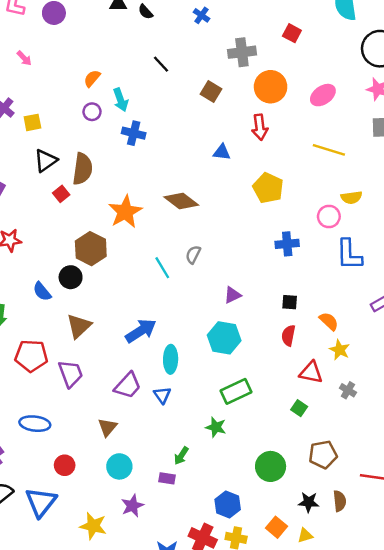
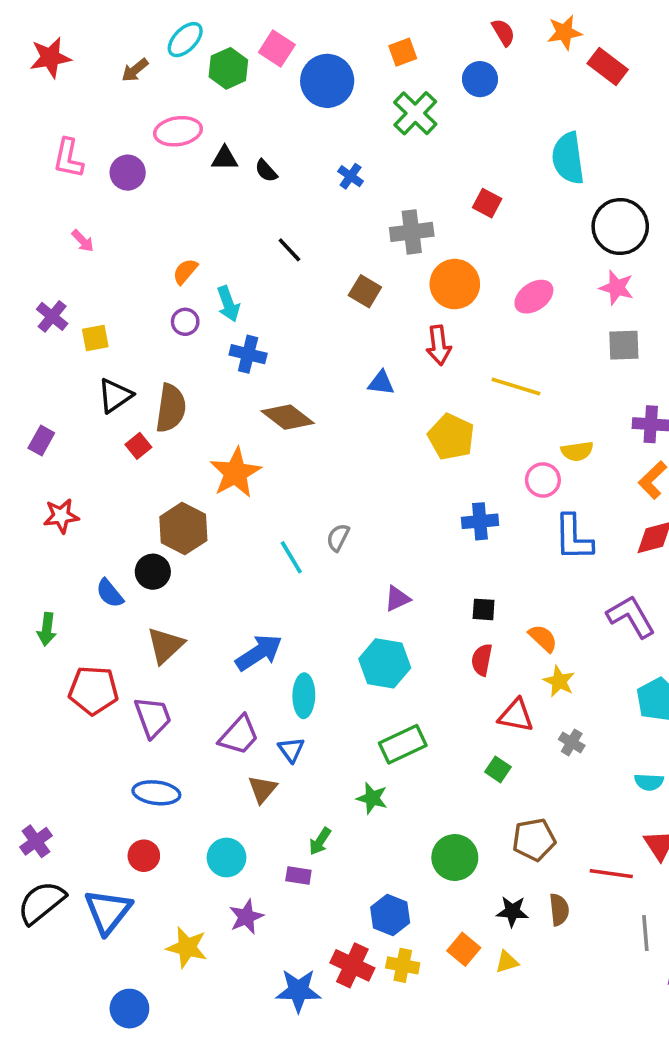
yellow line: (329, 150) -> (516, 387), moved
brown diamond: (181, 201) -> (288, 417), moved
blue ellipse: (35, 424) -> (156, 793), moved
brown triangle: (107, 427) -> (262, 789), moved

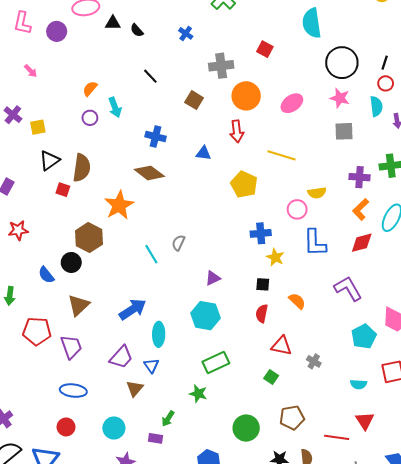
blue cross: (248, 354) -> (156, 137), moved
red square: (138, 446) -> (63, 190), turned -32
yellow star: (559, 681) -> (275, 257), moved

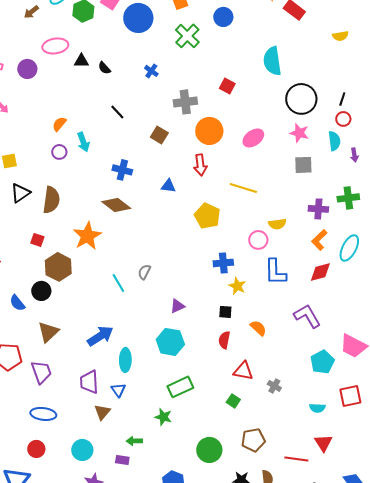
red square: (63, 190) -> (37, 240), moved
purple trapezoid: (121, 357) -> (89, 382), turned 135
green arrow: (168, 419) -> (134, 441), turned 56

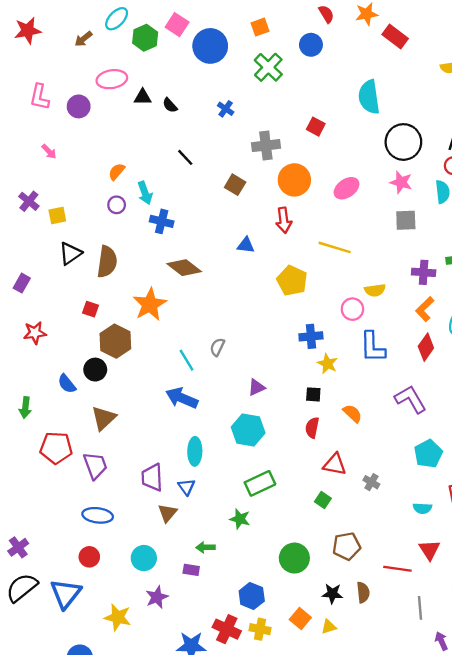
blue cross: (122, 170) -> (162, 221), moved
red diamond: (320, 272) -> (426, 347), turned -40
blue arrow: (100, 336) -> (182, 398), moved, turned -124

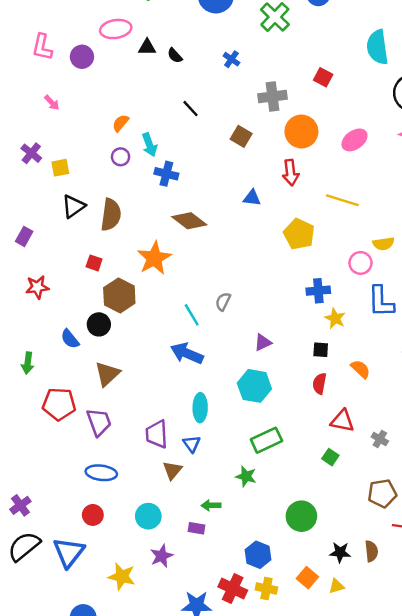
brown pentagon: (347, 546) -> (382, 493), moved

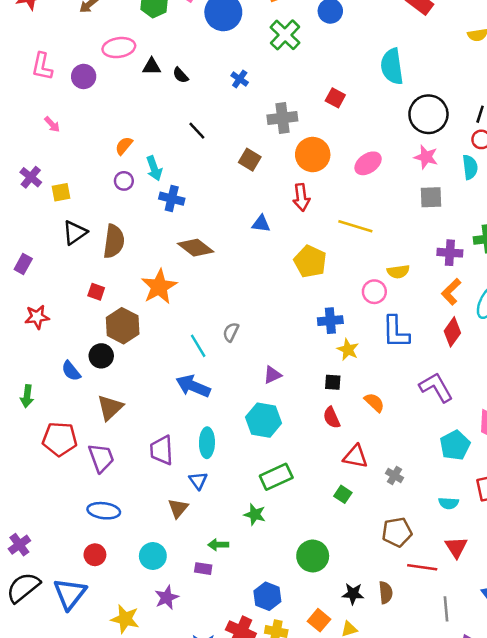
red semicircle: (320, 384) -> (332, 418), turned -35
purple trapezoid: (157, 434) -> (162, 450), moved

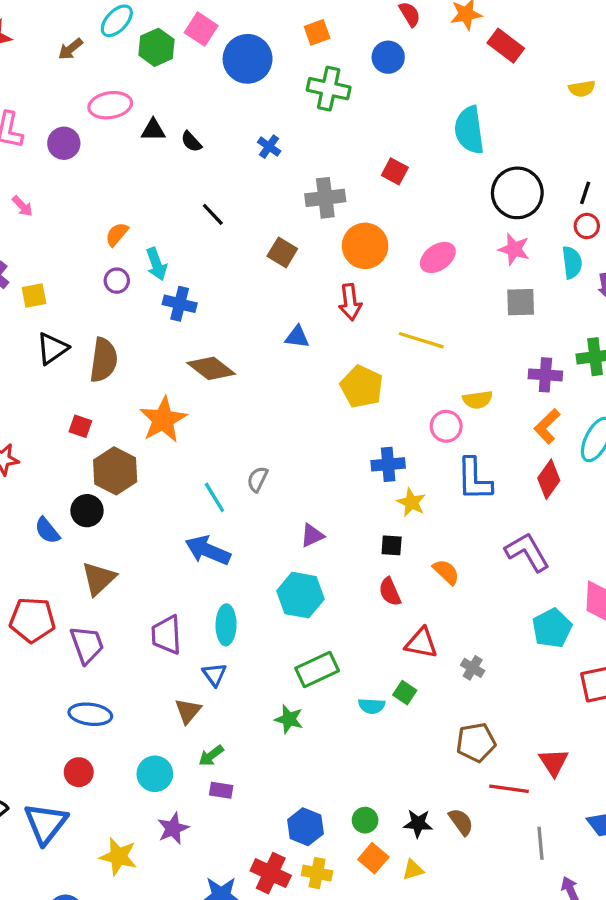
green cross: (285, 35) -> (329, 89), turned -32
cyan semicircle: (449, 503) -> (372, 706), moved
green arrow: (218, 545) -> (211, 756), moved, turned -36
green circle: (313, 556) -> (365, 820), moved, size x0.6
brown semicircle: (386, 593) -> (461, 822), turned -30

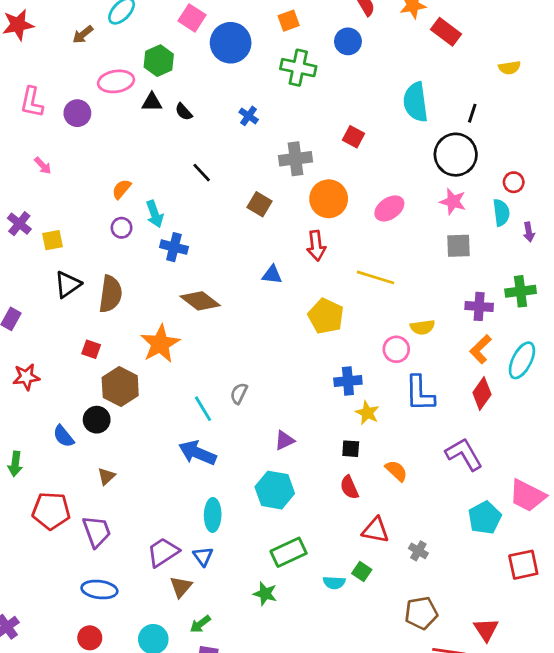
green hexagon: (156, 47) -> (159, 61), moved
black line: (585, 193) -> (472, 113), moved
brown triangle: (99, 579) -> (106, 476), size x0.6
purple trapezoid: (166, 635) -> (163, 552), moved, turned 60

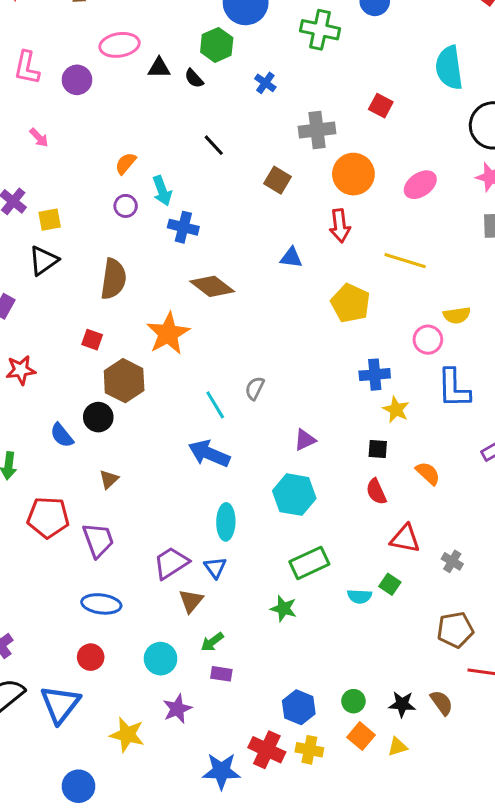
green hexagon: (159, 61) -> (217, 45), moved
black triangle: (68, 284) -> (44, 261), moved

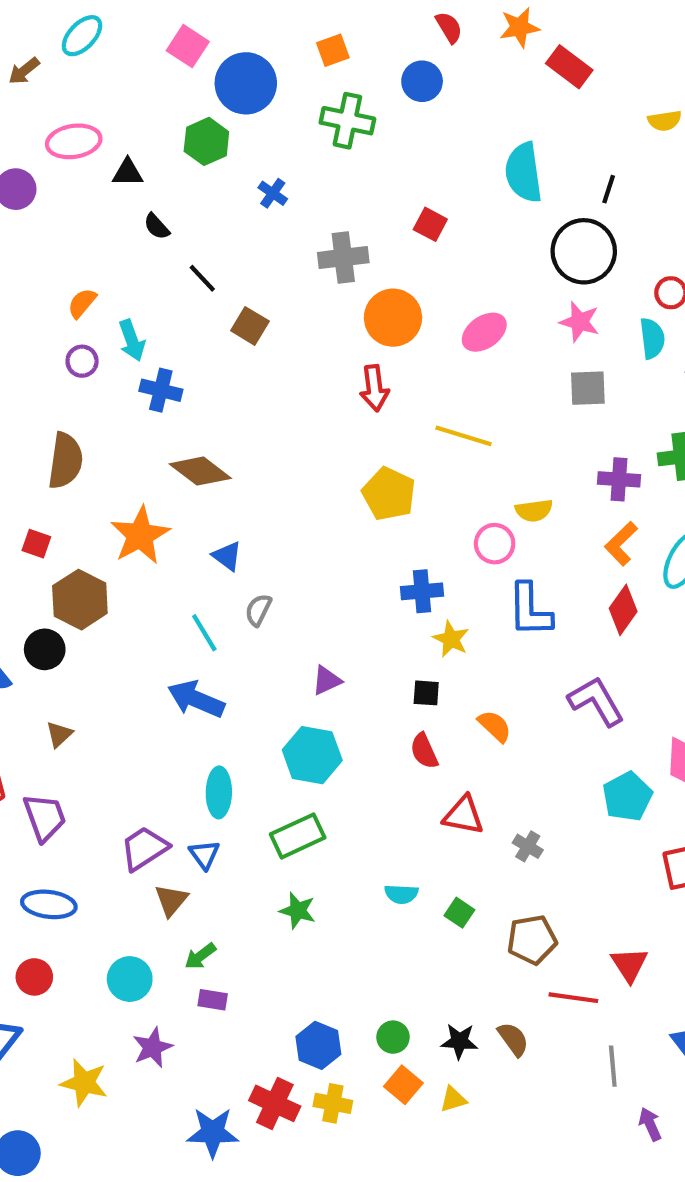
black semicircle: (194, 78) -> (157, 226), moved
brown square: (278, 180) -> (250, 326), moved
blue triangle: (291, 258) -> (227, 556), moved, turned 30
green rectangle: (309, 563) -> (298, 836), moved
green square: (390, 584) -> (459, 913), moved

